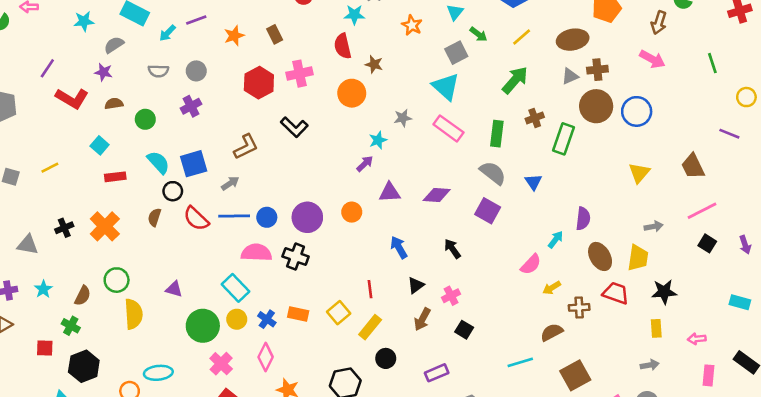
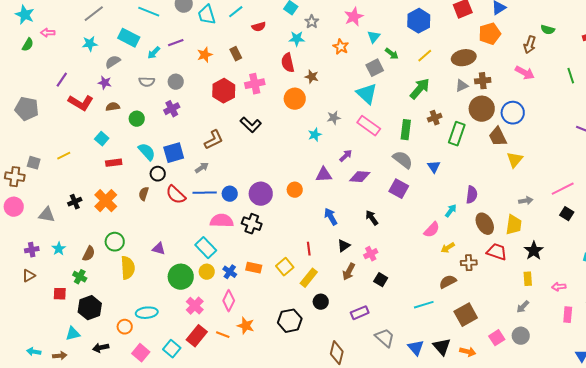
purple arrow: (365, 164) -> (346, 156), moved
brown trapezoid: (693, 166) -> (498, 137), moved
black star: (664, 292) -> (534, 251), turned -30
gray arrow: (650, 365) -> (523, 307), turned 144

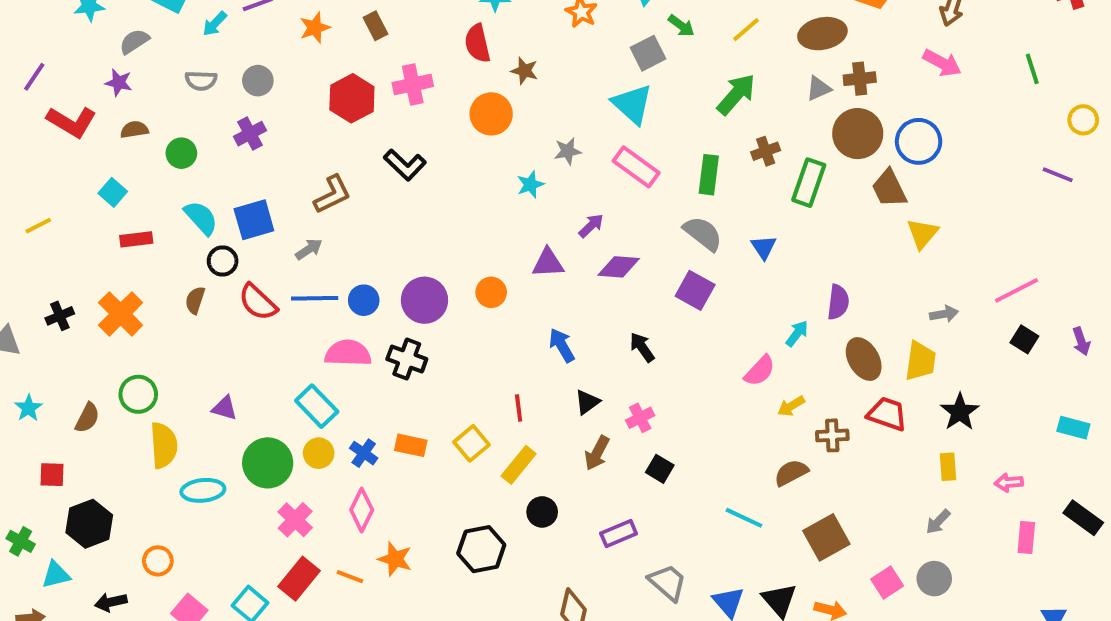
green cross: (80, 277) -> (21, 541), moved
red square: (60, 294) -> (52, 475), moved
cyan line: (424, 305) -> (744, 518), turned 42
cyan ellipse: (147, 313) -> (203, 490), moved

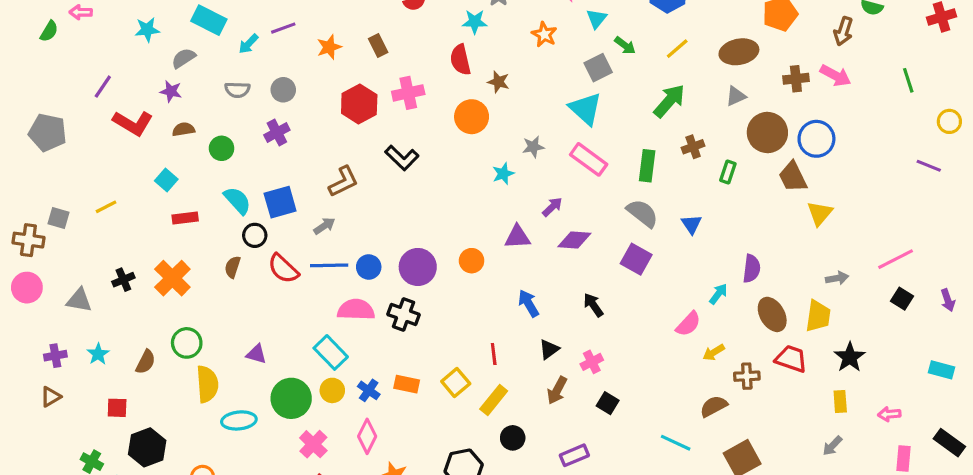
brown cross: (860, 79) -> (796, 79), moved
green rectangle: (809, 183) -> (728, 172), size x0.6

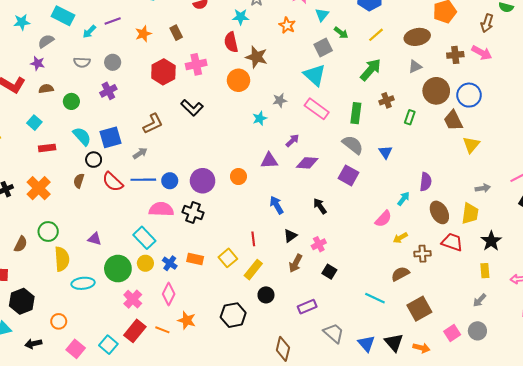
brown star: (498, 82) -> (256, 57), size x1.5

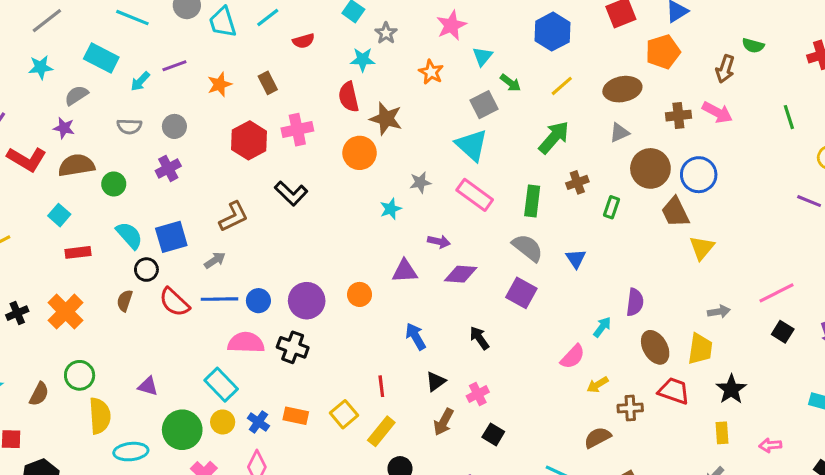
brown semicircle: (46, 89) -> (76, 165), size x1.6
purple arrow: (292, 141) -> (439, 242), turned 56

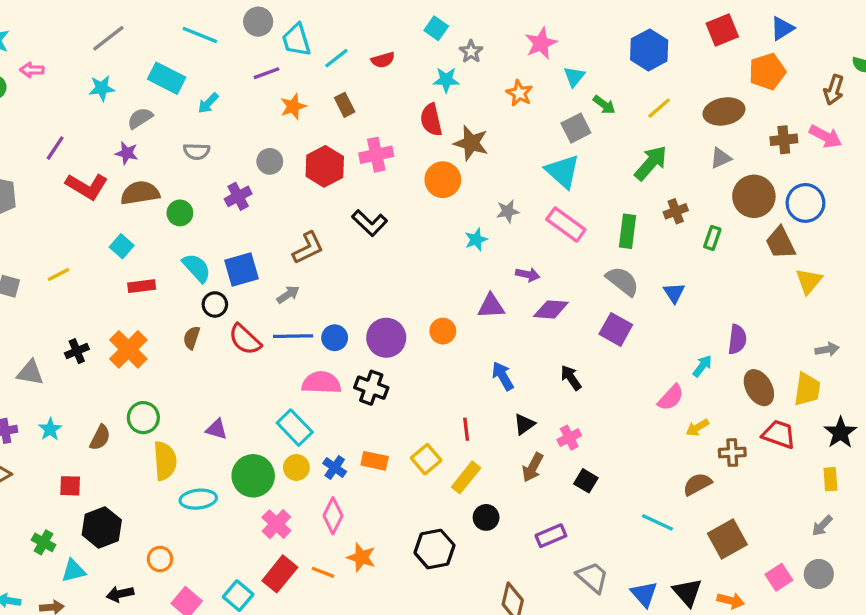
cyan line: (268, 18) -> (336, 58), moved
purple line: (174, 66) -> (266, 73), moved
gray circle: (174, 126) -> (270, 161), moved

